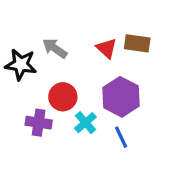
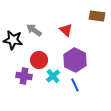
brown rectangle: (137, 43) -> (97, 16), moved

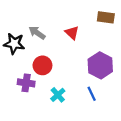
purple hexagon: (75, 60) -> (100, 65), moved
cyan cross: (53, 76) -> (58, 95), moved
blue line: (75, 85) -> (92, 94), moved

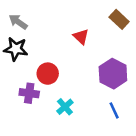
brown rectangle: (106, 17) -> (119, 19), turned 35
gray arrow: (37, 33) -> (18, 22), moved
blue line: (92, 94) -> (114, 110), moved

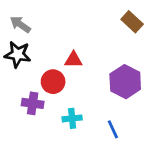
red triangle: (81, 37) -> (73, 60), moved, turned -42
cyan cross: (65, 107) -> (72, 118), turned 35
blue line: (114, 110) -> (113, 129), moved

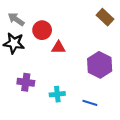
red circle: (53, 82) -> (42, 30), moved
blue line: (113, 129) -> (90, 103), turned -48

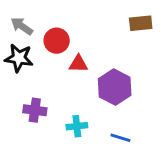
brown rectangle: (105, 17) -> (141, 23), turned -49
purple hexagon: (100, 65) -> (115, 87), moved

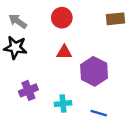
red circle: (57, 41) -> (62, 18), moved
purple cross: (35, 110) -> (28, 90), turned -30

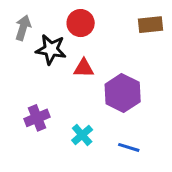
gray arrow: (18, 21) -> (23, 28), turned 72
black star: (15, 48) -> (51, 49), moved
cyan cross: (63, 104) -> (82, 135), turned -35

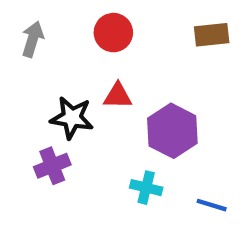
black star: (51, 49) -> (72, 118), moved
cyan cross: (82, 135) -> (146, 188), moved, turned -35
blue line: (129, 147) -> (212, 205), moved

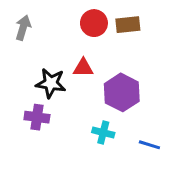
red circle: (113, 33) -> (94, 23), moved
brown rectangle: (212, 35) -> (128, 25), moved
purple cross: (52, 166) -> (37, 117), turned 30

